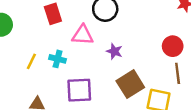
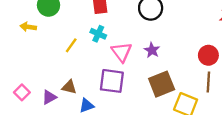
pink triangle: (83, 35) -> (121, 52), moved, turned 40
cyan cross: (58, 59) -> (98, 34), moved

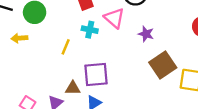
pink triangle: (121, 52) -> (114, 18), moved
purple square: (112, 81) -> (96, 74), moved

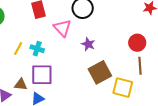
cyan cross: (90, 30) -> (37, 49), moved

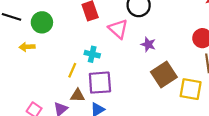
yellow line: (18, 48) -> (72, 70), moved

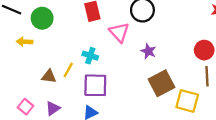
brown triangle: (77, 95) -> (49, 76), moved

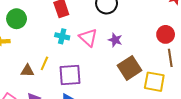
pink triangle: (119, 32) -> (88, 38), moved
cyan cross: (90, 56) -> (62, 36), moved

